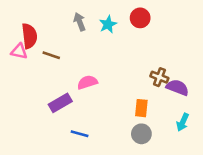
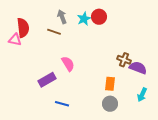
red circle: (140, 18) -> (99, 17), moved
brown line: (51, 55) -> (54, 32), moved
pink semicircle: (87, 82) -> (68, 64), turned 77

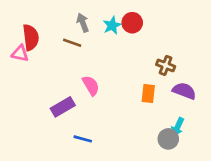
brown cross: (124, 60) -> (166, 65), moved
orange rectangle: (110, 84) -> (148, 93), moved
cyan arrow: (142, 95) -> (178, 127), moved
gray circle: (110, 104) -> (168, 139), moved

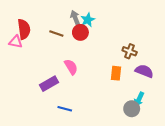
gray arrow: (83, 23) -> (75, 18), moved
red circle: (132, 23) -> (80, 32), moved

